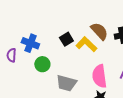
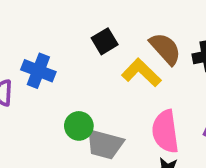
black square: (66, 39) -> (105, 41), moved
green circle: (42, 64) -> (79, 126), moved

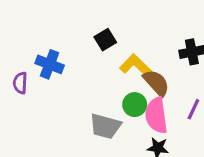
brown semicircle: (165, 49) -> (156, 83), moved
green circle: (79, 126) -> (135, 105), moved

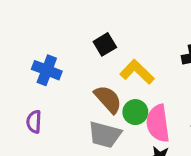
purple semicircle: (20, 83) -> (34, 122), moved
brown semicircle: (156, 83) -> (108, 99), moved

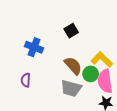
yellow L-shape: (137, 72) -> (102, 60), moved

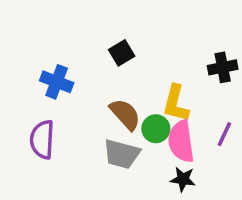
yellow L-shape: (102, 60) -> (176, 103), turned -120
purple semicircle: (26, 80) -> (42, 140), size x1.5

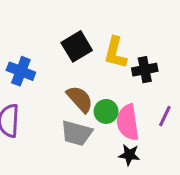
black square: (122, 53) -> (77, 46), size x1.4
black cross: (223, 67) -> (145, 70), moved
yellow L-shape: (176, 103) -> (115, 53), moved

